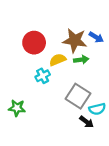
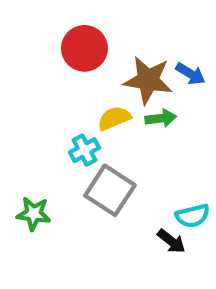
red circle: (34, 43) -> (84, 48), moved
gray square: (78, 96) -> (110, 190), moved

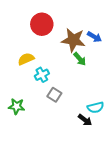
yellow semicircle: (114, 118) -> (26, 59), moved
green arrow: (161, 118) -> (80, 59), turned 56
gray square: (110, 190) -> (54, 95), size x0.6

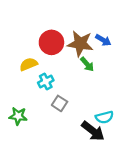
red circle: (42, 24) -> (51, 42), moved
black arrow: (85, 120) -> (93, 131), size x1.5

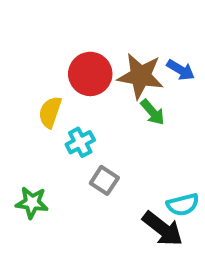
yellow semicircle: (28, 64) -> (50, 112), turned -48

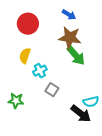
blue arrow: (181, 70) -> (69, 15), moved
red circle: (90, 74) -> (28, 24), moved
green arrow: (153, 112) -> (76, 56), size x1.5

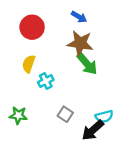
gray square: (52, 90) -> (65, 114), moved
black arrow: (81, 114) -> (93, 130), turned 100

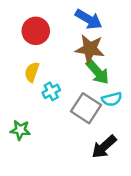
blue arrow: (79, 17) -> (89, 19), size x1.5
gray square: (65, 114) -> (86, 108), moved, size x1.6
cyan semicircle: (104, 116) -> (112, 99), moved

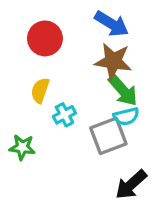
cyan semicircle: (112, 99) -> (126, 116), moved
gray square: (86, 108) -> (108, 136), turned 36
green star: (20, 130) -> (22, 147), moved

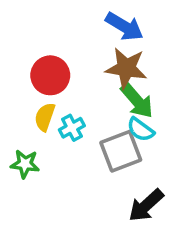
red circle: (45, 38) -> (50, 75), moved
yellow semicircle: (40, 90) -> (45, 117), moved
cyan semicircle: (126, 116) -> (141, 130), turned 50

